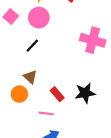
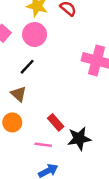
brown triangle: (30, 77) -> (18, 94), moved
black star: (85, 93) -> (79, 139), moved

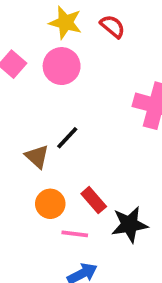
black line: (27, 67) -> (67, 138), moved
orange circle: (12, 122) -> (50, 204), moved

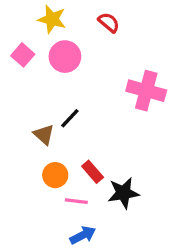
yellow star: (65, 23) -> (52, 19), moved

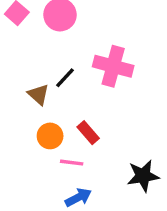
pink cross: (146, 91) -> (113, 66), moved
black star: (123, 193) -> (143, 176), moved

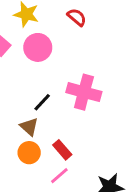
brown triangle: (38, 94) -> (29, 127), moved
pink line: (72, 163) -> (59, 176), moved, turned -48

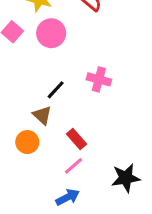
pink cross: (84, 92) -> (99, 79), size x0.7
orange circle: (29, 153) -> (27, 142), moved

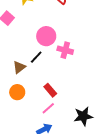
pink circle: (51, 33) -> (46, 36), moved
brown triangle: (42, 115) -> (19, 67), moved, turned 40

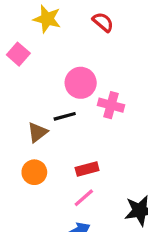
black line: (36, 57) -> (65, 116), turned 32
red rectangle: (50, 90) -> (87, 169), turned -64

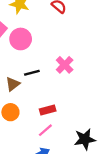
pink circle: (81, 83) -> (21, 39), moved
pink cross: (111, 105) -> (65, 65), turned 30

